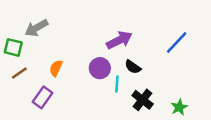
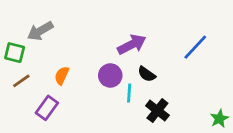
green star: (179, 107) -> (219, 119), moved

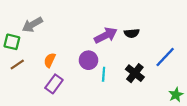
blue line: (195, 47) -> (165, 57), moved
black semicircle: (147, 74) -> (132, 33), moved, turned -40
purple rectangle: (47, 108) -> (54, 84), moved
black cross: (157, 111) -> (135, 73), moved

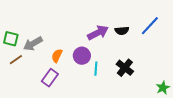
gray arrow: (32, 25) -> (33, 44), moved
blue line: (165, 57) -> (150, 26), moved
orange semicircle: (50, 60) -> (57, 56), moved

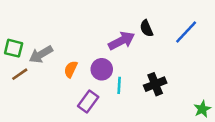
black semicircle: (122, 31) -> (146, 28), moved, turned 72
black cross: (125, 68) -> (155, 84), turned 30
purple rectangle: (50, 78) -> (88, 102), moved

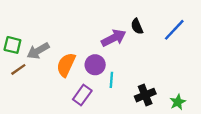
orange semicircle: (71, 69) -> (66, 65), size x1.5
black cross: (155, 84) -> (145, 95), moved
green star: (202, 109) -> (178, 102), moved

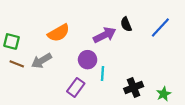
gray arrow: (38, 51) -> (41, 61), moved
orange semicircle: (66, 65) -> (59, 33), moved, turned -145
brown line: (18, 69) -> (17, 64), turned 56

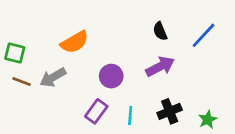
purple arrow: (105, 35) -> (160, 67), moved
cyan line: (103, 74) -> (130, 115), moved

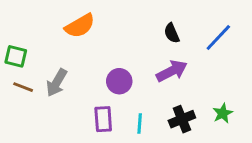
orange semicircle: (75, 42) -> (80, 26), moved
gray arrow: (53, 77) -> (57, 83), turned -30
purple rectangle: (96, 111) -> (103, 119), turned -40
green star: (208, 119) -> (223, 113), moved

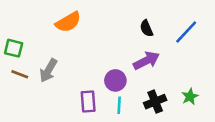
purple circle: (119, 81) -> (115, 80), moved

